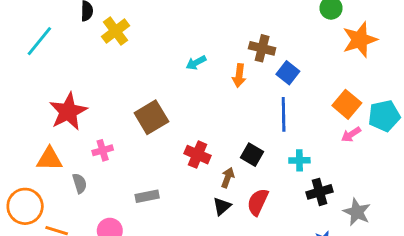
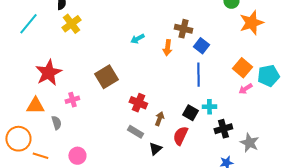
yellow cross: (116, 31) -> (71, 24), moved
black square: (252, 155) -> (190, 113), moved
gray rectangle: (147, 196) -> (135, 132), moved, turned 42
black triangle: (222, 206) -> (155, 149), moved

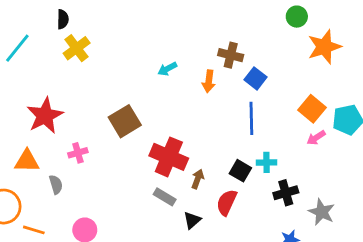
red cross: (138, 103) -> (169, 157), size x1.5

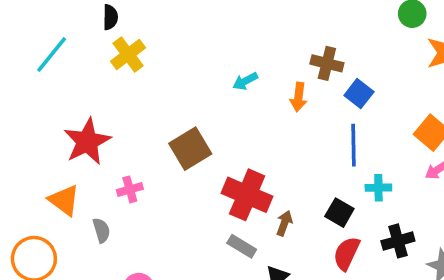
orange triangle: (27, 161) -> (64, 200), turned 36
cyan cross: (267, 162) -> (378, 188), moved
red semicircle: (227, 202) -> (346, 253), moved

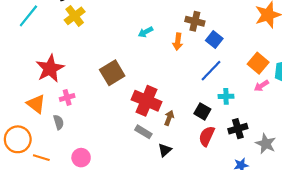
blue line: (354, 145) -> (211, 71), turned 45
pink cross: (130, 189) -> (67, 97), moved

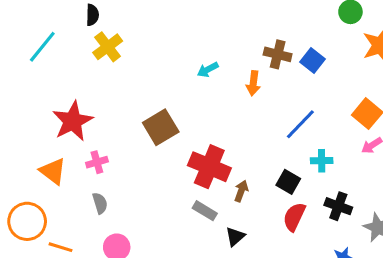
blue square: (214, 40) -> (313, 60), moved
gray semicircle: (59, 122) -> (100, 203), moved
black cross: (238, 129) -> (338, 206), turned 36

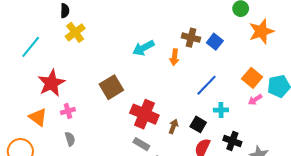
cyan line: (42, 47) -> (31, 47), moved
cyan arrow: (208, 70) -> (143, 48), size x1.5
brown arrow: (241, 191) -> (173, 127), moved

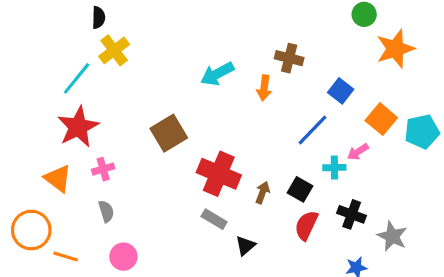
blue square: (215, 42) -> (341, 91), moved
cyan line: (31, 47) -> (77, 78), moved
pink arrow: (255, 100) -> (358, 152), moved

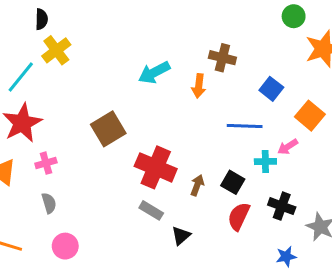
blue line: (313, 130) -> (245, 126), turned 48

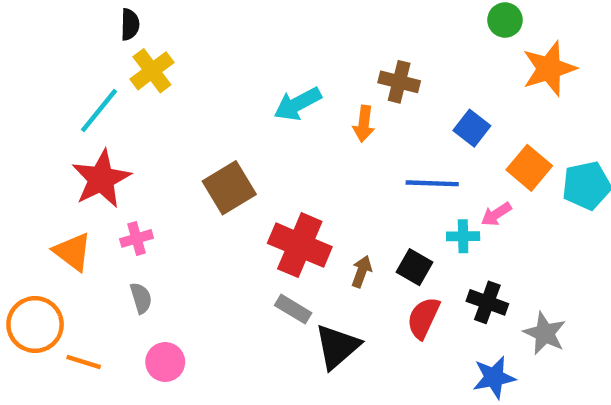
black triangle: (181, 236) -> (337, 347), size x1.6
blue star: (286, 256) -> (494, 377), size x1.4

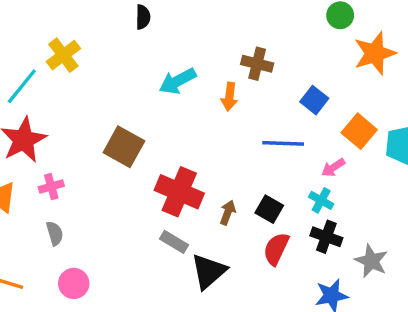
black semicircle: (130, 24) -> (143, 17), moved
brown square: (229, 188) -> (124, 147), turned -30
cyan cross: (463, 236) -> (321, 200), moved, turned 30

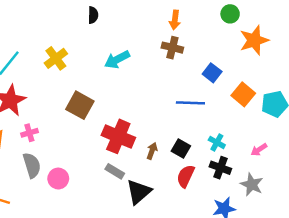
yellow cross: (63, 55) -> (56, 58), moved
orange arrow: (229, 97) -> (175, 20), moved
pink arrow: (333, 168) -> (259, 150), moved
gray semicircle: (55, 233) -> (32, 165), size x1.5
pink circle: (74, 283) -> (58, 179), moved

